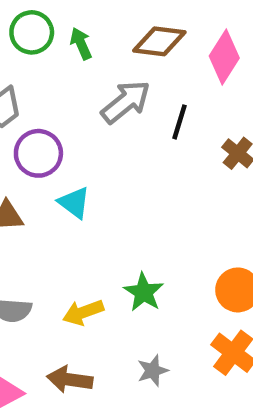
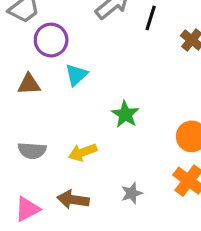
cyan triangle: (74, 203) -> (76, 75), turned 40
green star: (144, 292) -> (125, 114), moved

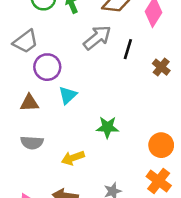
green star: (125, 114) -> (107, 127), turned -30
gray semicircle: (32, 151) -> (32, 143), moved

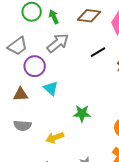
gray arrow: (97, 38) -> (58, 43), moved
black line: (128, 49) -> (98, 52), turned 42
cyan triangle: (68, 95) -> (51, 88), turned -35

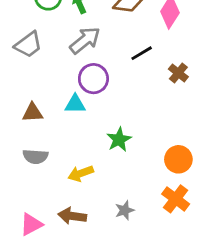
purple circle: (35, 66) -> (93, 79), moved
cyan triangle: (51, 88) -> (75, 104), turned -42
green star: (82, 113) -> (119, 139), turned -30

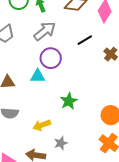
gray star: (125, 210) -> (61, 143), moved

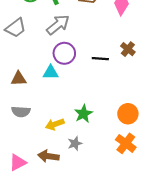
black line: (85, 40) -> (100, 59), moved, turned 35
green star: (69, 101) -> (83, 114), moved

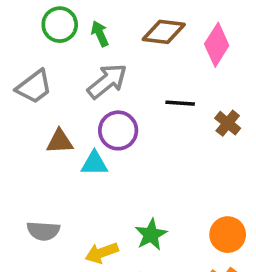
black line: (100, 59) -> (180, 103), moved
brown triangle: (19, 79) -> (60, 141), moved

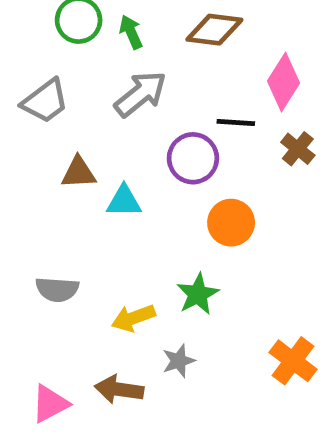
pink diamond: (217, 45) -> (283, 82), moved
purple circle: (118, 130) -> (193, 158), moved
orange circle: (228, 235) -> (231, 223), moved

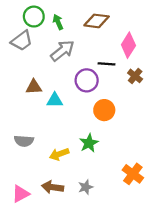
gray trapezoid: (45, 101) -> (22, 41), moved
gray star: (179, 361) -> (86, 187), moved

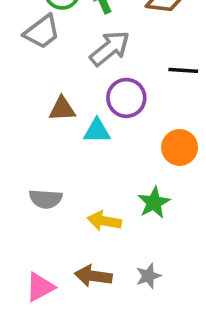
purple circle: (87, 80) -> (126, 98), moved
yellow arrow: (59, 154) -> (104, 221), turned 30

